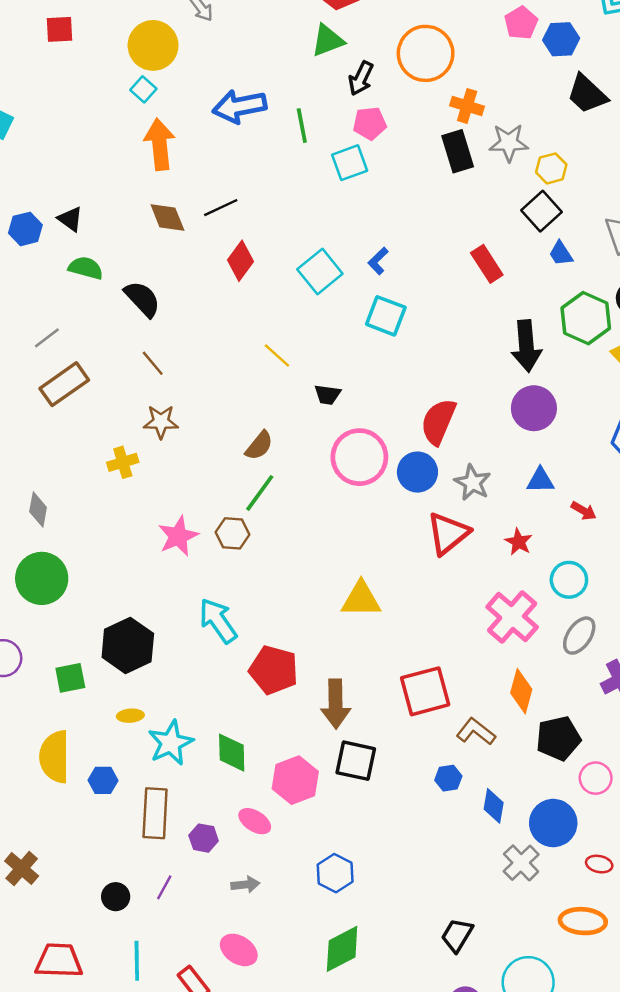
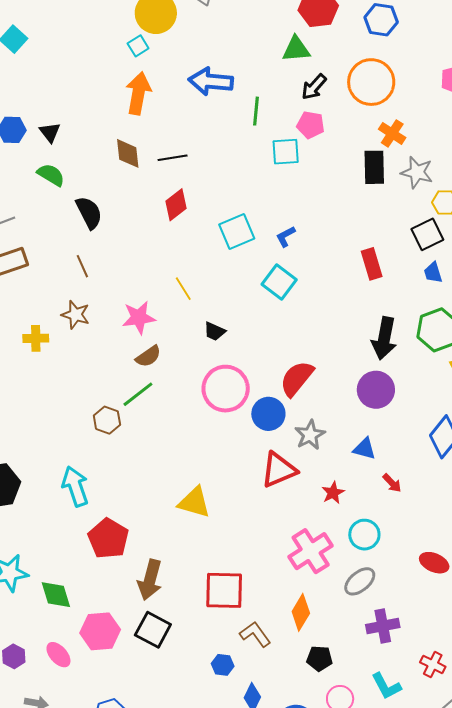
pink star: (178, 536) -> (139, 318), moved
black pentagon: (558, 738) -> (319, 658), size x0.7
green diamond: (232, 753) -> (56, 595), turned -32

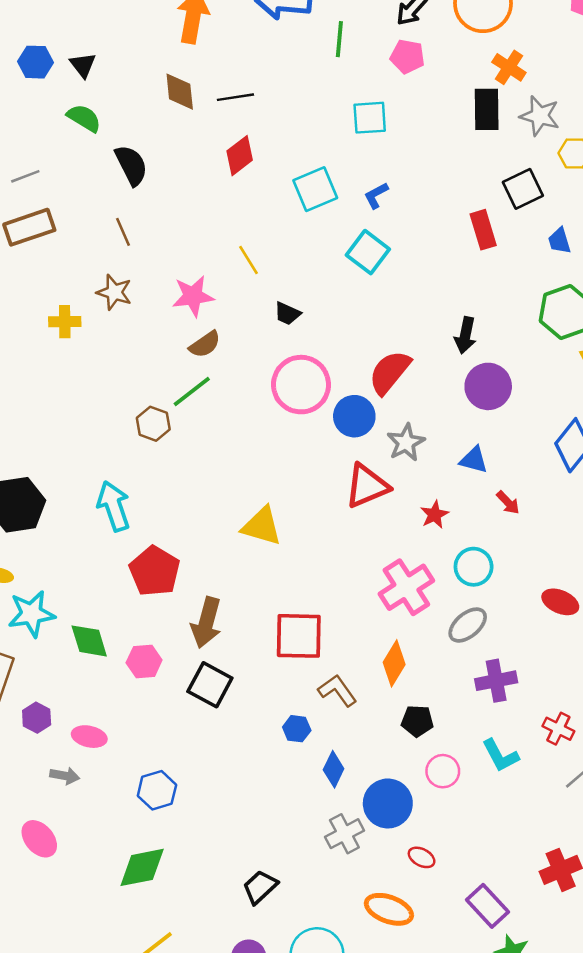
cyan square: (286, 152) -> (370, 118), moved
black square: (427, 234) -> (523, 189), moved
black arrow: (384, 338) -> (465, 335), moved, size x0.7
pink hexagon: (100, 631) -> (144, 661), moved, size x0.7
pink ellipse: (58, 655) -> (89, 737), moved, turned -36

